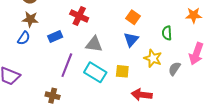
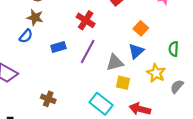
blue rectangle: (55, 36) -> (58, 47), moved
gray triangle: (94, 44) -> (115, 62), moved, turned -30
purple line: (67, 65) -> (88, 51), moved
cyan rectangle: (95, 72) -> (101, 104), moved

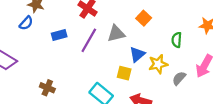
blue triangle: (136, 51) -> (137, 54), moved
gray triangle: (115, 62) -> (116, 34), moved
yellow star: (156, 73) -> (158, 64), turned 30

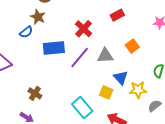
blue rectangle: (59, 35) -> (54, 48), size x1.5
blue triangle: (137, 54) -> (121, 78), turned -42

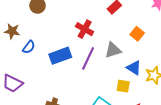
brown star: (38, 17) -> (12, 31), moved

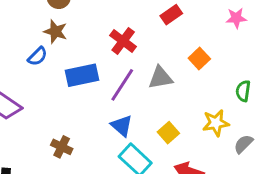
brown star: (12, 31) -> (55, 32), moved
blue triangle: (134, 68) -> (122, 126), moved
yellow square: (123, 86) -> (168, 133), turned 32

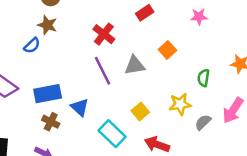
blue rectangle: (82, 75) -> (48, 94), moved
purple line: (122, 85) -> (103, 71), turned -60
blue triangle: (122, 126) -> (80, 107), moved

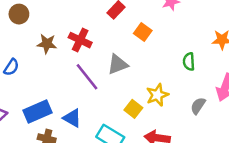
brown star: (47, 25) -> (47, 44), moved
orange square: (167, 50) -> (143, 32), moved
yellow star: (180, 104) -> (157, 95), moved

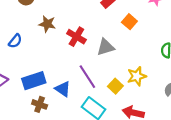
red cross: (80, 40) -> (76, 37), moved
purple line: (87, 77) -> (87, 77), moved

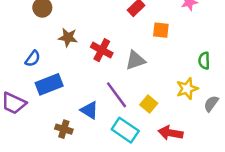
orange square: (129, 22) -> (161, 30), turned -32
yellow star: (137, 76) -> (187, 89), moved
blue rectangle: (34, 81) -> (49, 84), moved

